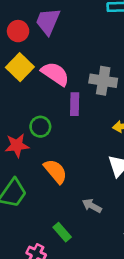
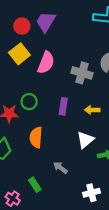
pink semicircle: (55, 74) -> (46, 63), turned 70
purple rectangle: (75, 104) -> (63, 106), moved
orange semicircle: (55, 171) -> (36, 137), turned -144

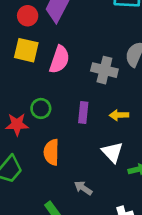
yellow square: (19, 54) -> (26, 50), turned -36
white triangle: (85, 140) -> (112, 152), turned -30

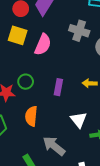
gray cross: (104, 70) -> (79, 31), moved
yellow arrow: (119, 115) -> (90, 83), moved
gray arrow: (83, 188) -> (54, 146), size x1.6

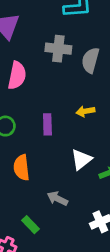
white triangle: (79, 120) -> (81, 159), turned 42
gray arrow: (54, 146) -> (57, 198), size x0.7

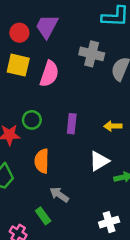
yellow arrow: (85, 111) -> (113, 126), moved
gray arrow: (57, 198) -> (59, 195), moved

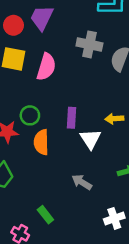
orange semicircle: (42, 161) -> (41, 142), moved
white triangle: (99, 161) -> (90, 139), moved, turned -30
gray arrow: (59, 195) -> (82, 182), moved

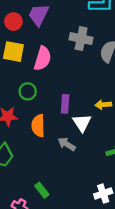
green circle: (30, 115) -> (28, 91), moved
gray arrow: (82, 182) -> (67, 144), moved

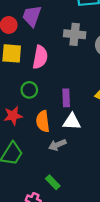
white triangle: (82, 123) -> (72, 122), moved, turned -48
gray arrow: (67, 144) -> (57, 145), moved, turned -49

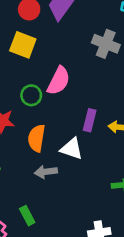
pink semicircle: (40, 57) -> (59, 81), moved
purple rectangle: (66, 98) -> (90, 120), moved

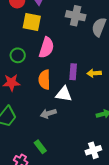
yellow square: (23, 45) -> (32, 22), moved
green circle: (31, 95) -> (18, 55), moved
orange semicircle: (37, 138) -> (44, 80), moved

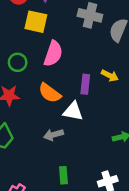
yellow arrow: (94, 73) -> (110, 76), moved, turned -152
orange semicircle: (44, 80) -> (50, 93), turned -54
green rectangle: (40, 147) -> (63, 175), moved, turned 32

